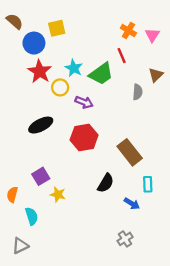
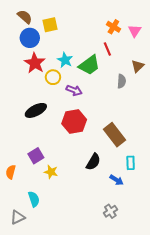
brown semicircle: (15, 21) -> (25, 17), moved
cyan semicircle: (32, 216) -> (34, 199), moved

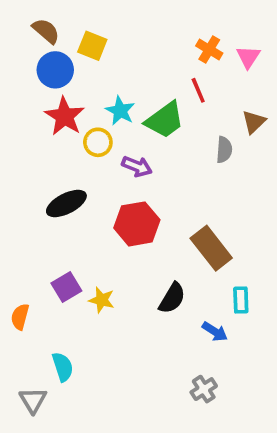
yellow square: (50, 25) -> (92, 46), turned 35
yellow star: (51, 172) -> (102, 300), moved
gray triangle: (18, 217) -> (33, 400), turned -35

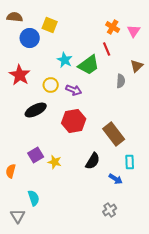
brown semicircle: (46, 31) -> (15, 17), moved, turned -35
red star: (65, 116) -> (20, 75), moved
yellow circle: (98, 142) -> (51, 85), moved

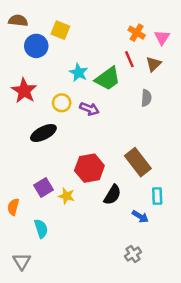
brown triangle: (137, 66) -> (154, 64), moved
red hexagon: (74, 121) -> (89, 168), moved
cyan semicircle: (34, 198) -> (41, 229), moved

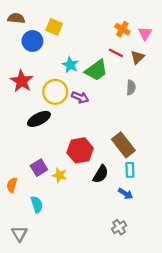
red line: (129, 59) -> (116, 53), turned -40
yellow circle: (62, 103) -> (55, 92), size x1.5
cyan rectangle: (157, 196) -> (130, 170), moved

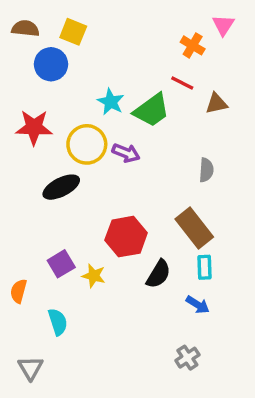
yellow square: (54, 27) -> (73, 32), moved
pink triangle: (145, 33) -> (223, 25), moved
brown triangle: (137, 57) -> (216, 103), moved, turned 32
red star: (22, 81) -> (34, 127), turned -30
gray semicircle: (131, 88) -> (206, 170), moved

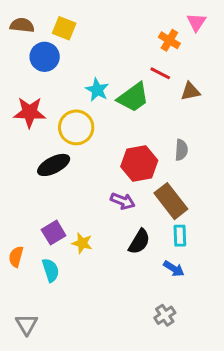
purple arrow: (126, 153) -> (123, 201), moved
red hexagon: (126, 237) -> (139, 163), moved
cyan semicircle: (58, 322) -> (51, 270), moved

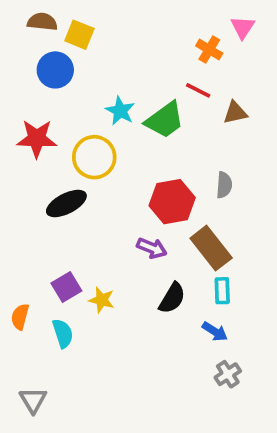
brown semicircle: (22, 25) -> (42, 22), moved
gray cross: (165, 315) -> (228, 374), moved

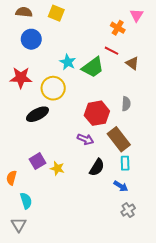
yellow square: (79, 35) -> (56, 13), moved
brown triangle: (235, 113) -> (132, 63), turned 48
cyan semicircle: (63, 333) -> (26, 201), moved

